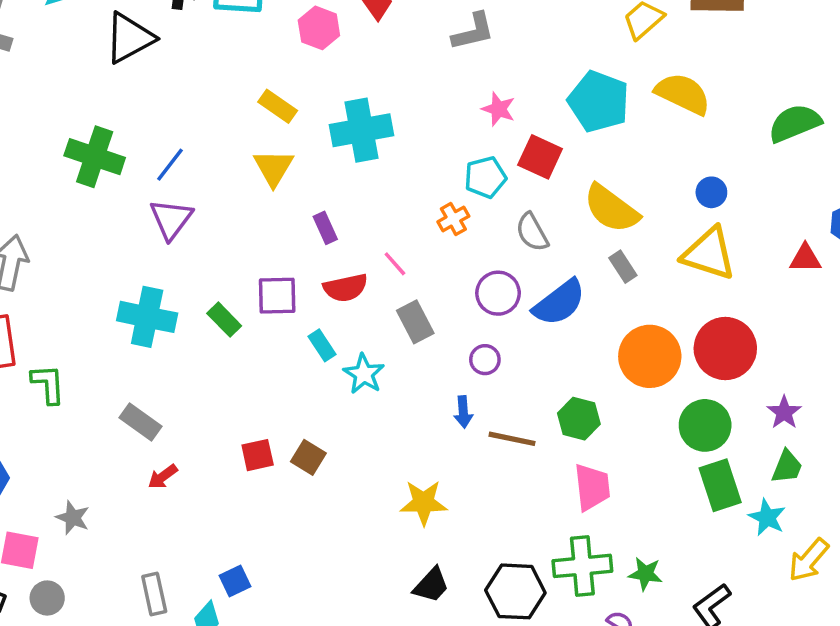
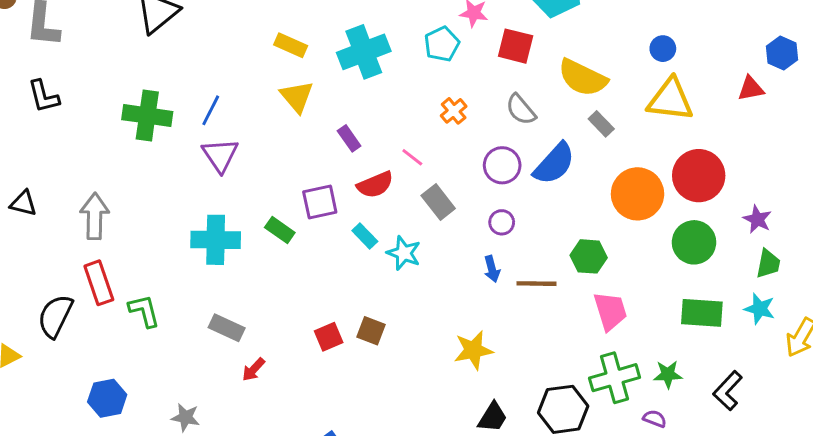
cyan pentagon: (485, 177) -> (442, 44), moved
green rectangle: (720, 485) -> (702, 313), moved, turned -57

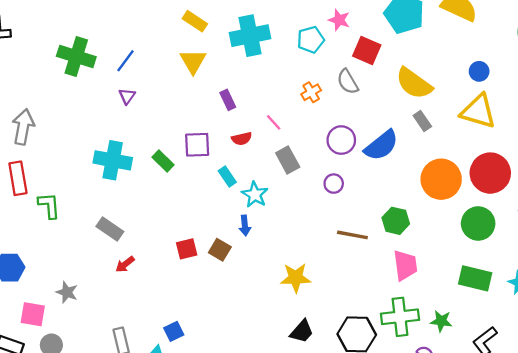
gray semicircle: (521, 110) -> (348, 82), moved
purple triangle: (220, 155) -> (127, 96), size x0.6
red semicircle: (375, 185) -> (242, 139), size x0.7
blue arrow: (492, 269) -> (245, 226), moved

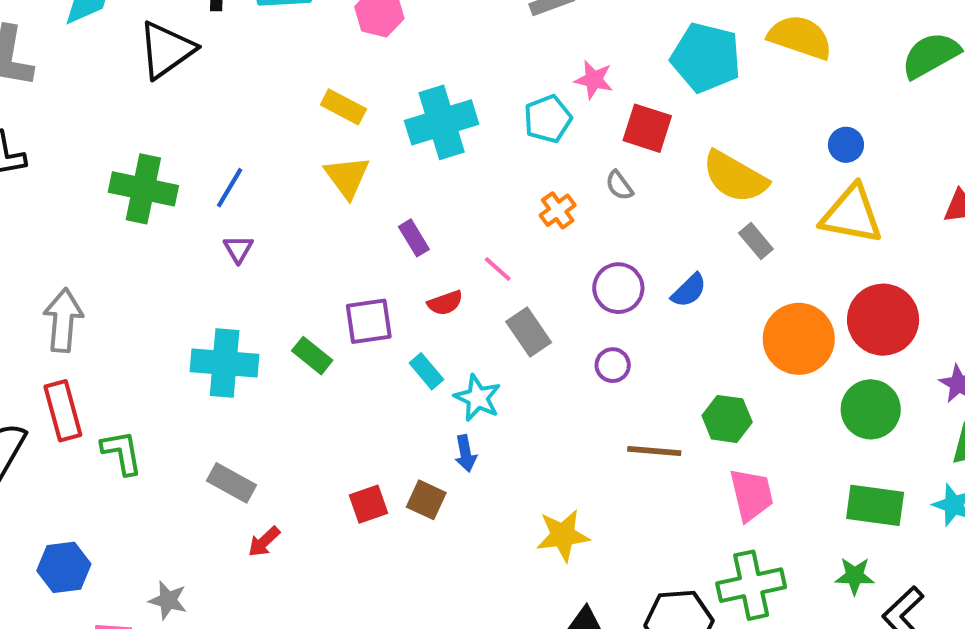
gray semicircle: (348, 82) -> (619, 185), size x0.7
blue semicircle: (381, 145) -> (689, 290), size x0.6
green star: (441, 321) -> (855, 576), moved

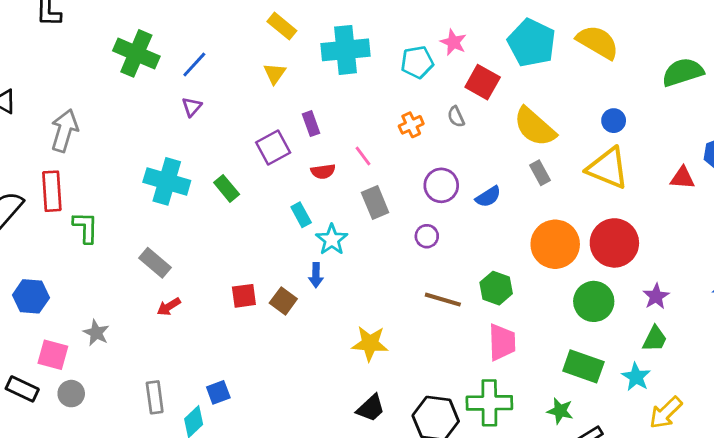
yellow triangle: (347, 177) -> (275, 73), size x0.7
purple square: (369, 321) -> (273, 147), moved, turned -32

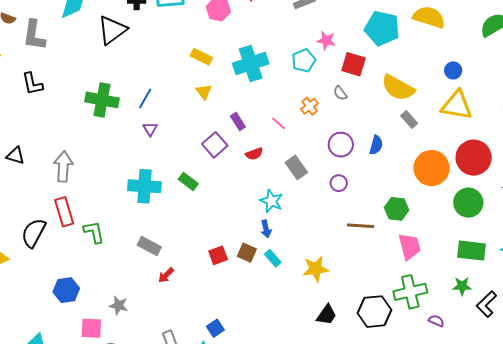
pink line: (363, 156) -> (279, 123), moved
blue semicircle: (488, 197) -> (376, 145), turned -30
cyan rectangle: (301, 215) -> (273, 258), moved

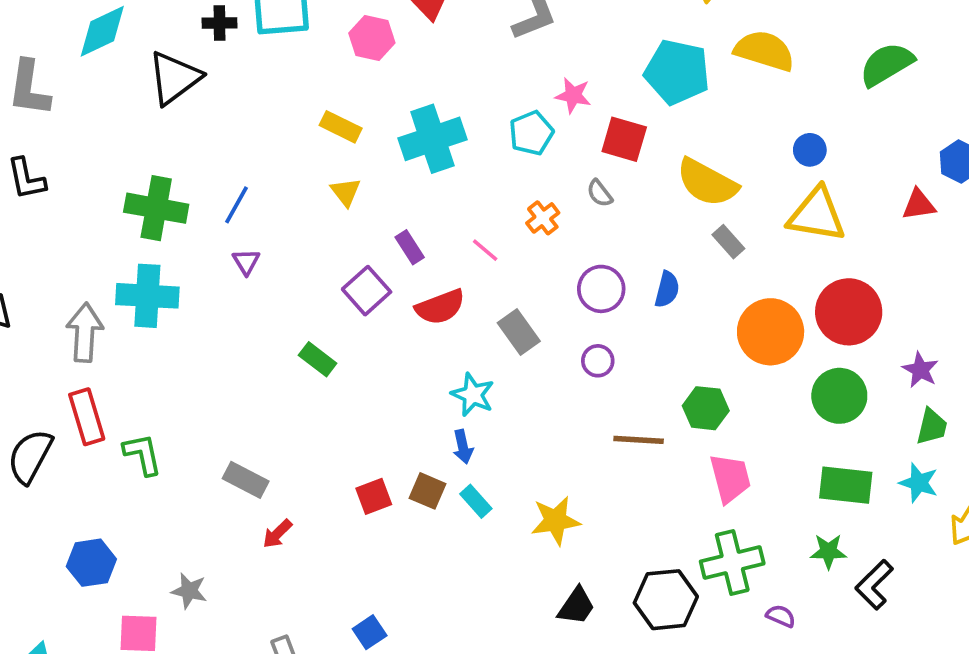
red semicircle: (254, 154) -> (440, 307), size x1.5
cyan cross: (144, 186) -> (147, 296), moved

